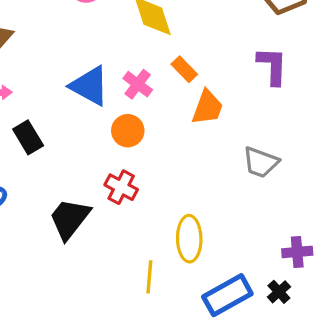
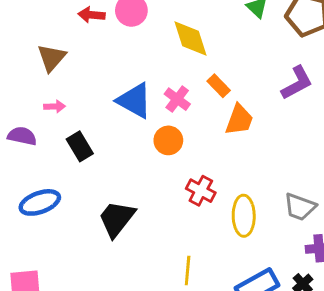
purple L-shape: (272, 66) -> (297, 83), turned 60
gray trapezoid: (261, 162) -> (300, 207), moved
red cross: (121, 187) -> (201, 191), moved
yellow ellipse: (189, 239) -> (244, 216), moved

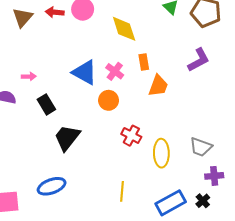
brown triangle: (52, 58) -> (23, 17), moved
orange rectangle: (219, 86) -> (144, 62), turned 35
blue ellipse: (40, 202) -> (52, 186), moved
black trapezoid: (117, 219) -> (67, 138), moved

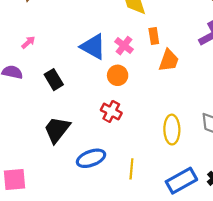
pink arrow: (29, 76) -> (28, 42), moved, turned -40
red cross: (131, 136) -> (111, 111), moved
black trapezoid: (67, 138) -> (57, 130), moved
blue ellipse: (52, 186) -> (91, 158), moved

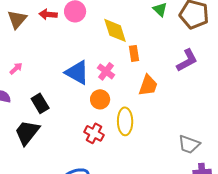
orange rectangle: (154, 36) -> (134, 53), moved
black trapezoid: (57, 130) -> (27, 132), moved
yellow ellipse: (172, 130) -> (125, 121), moved

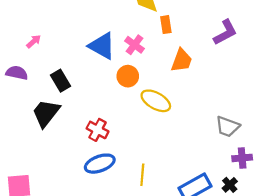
yellow ellipse: (125, 121) -> (156, 101), turned -60
red cross: (94, 133) -> (98, 130), moved

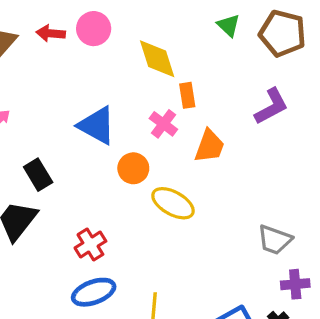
pink cross: (134, 45) -> (163, 124), moved
red cross: (98, 130) -> (90, 245), turned 30

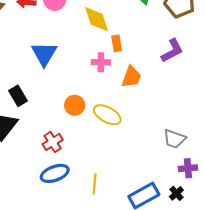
pink cross: (163, 124) -> (101, 62), turned -36
blue triangle: (97, 125) -> (44, 54), moved, turned 32
orange circle: (133, 168) -> (75, 105), moved

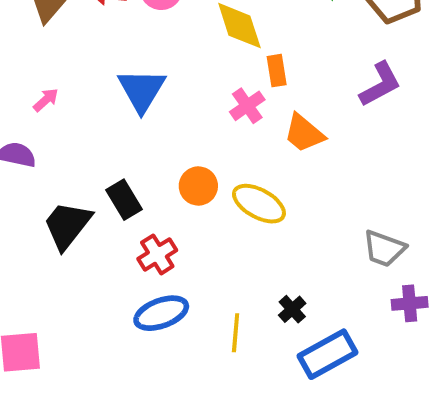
pink cross: (101, 62) -> (247, 106), turned -36
orange trapezoid: (131, 77) -> (304, 133), turned 110
black rectangle: (18, 96) -> (124, 200), moved
black cross: (176, 193) -> (292, 309), moved

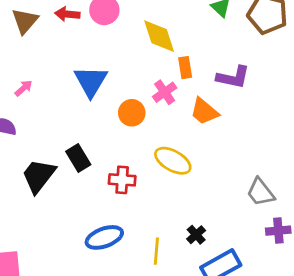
purple L-shape: (380, 84) -> (233, 77), moved, turned 40
orange circle: (198, 186) -> (132, 113), moved
gray trapezoid: (384, 249) -> (261, 192), turned 32
red cross: (157, 254) -> (122, 180), moved, turned 36

